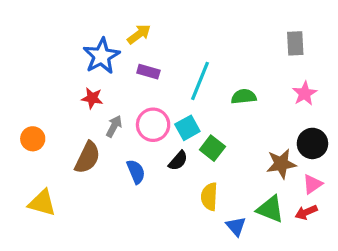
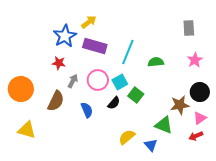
purple rectangle: (148, 72) -> (95, 46), size x1.6
orange circle: (33, 139) -> (21, 89), size x1.6
yellow semicircle: (209, 197) -> (127, 137), moved, turned 48
green triangle: (270, 209) -> (164, 125), moved

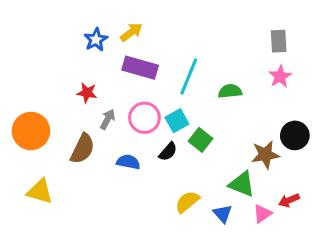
blue star: (65, 36) -> (96, 40), moved, size x0.7
pink star: (195, 60) -> (280, 76), moved
blue semicircle: (87, 110) -> (128, 162), turned -56
pink triangle: (200, 118) -> (262, 214), moved

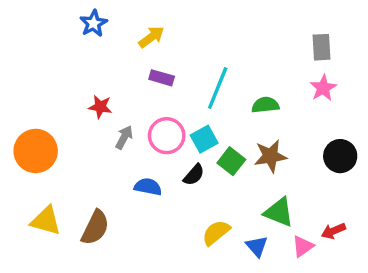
blue star: (96, 40) -> (93, 23), moved
purple rectangle: (140, 68) -> (162, 78), size x0.6
brown semicircle: (83, 149) -> (95, 228), moved
brown star: (265, 155) -> (270, 156), moved

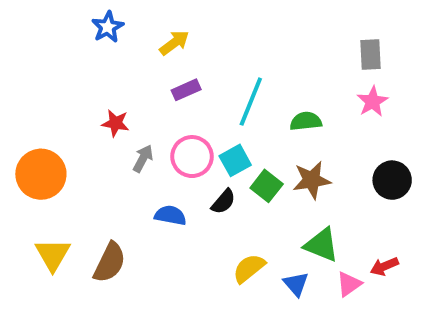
purple rectangle: (162, 78) -> (186, 90), turned -40
yellow triangle: (46, 221) -> (53, 255), turned 44

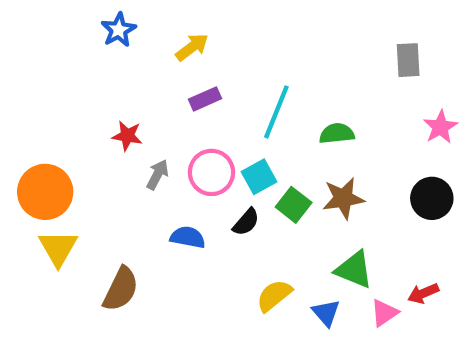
pink star: (372, 102) -> (440, 127), moved
yellow triangle: (53, 255) -> (58, 248), moved

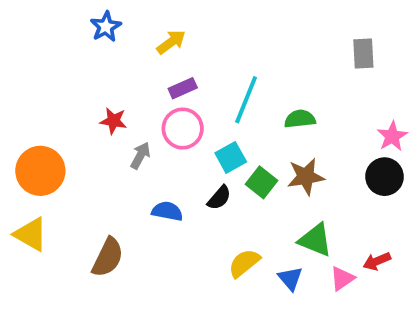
pink star: (440, 127) -> (392, 136), moved
pink circle: (211, 172) -> (183, 129), moved
yellow triangle: (58, 248) -> (31, 234), moved, turned -30

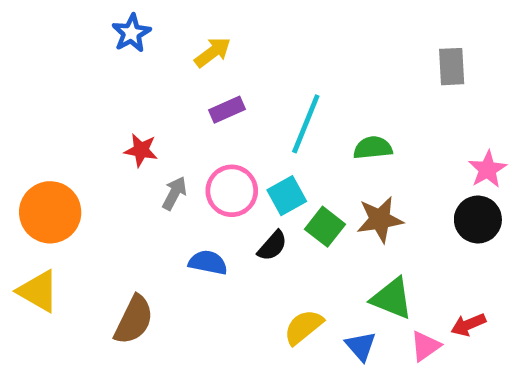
pink circle: (183, 129) -> (232, 191), moved

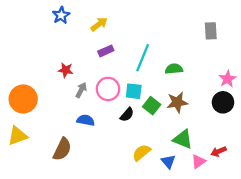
cyan square: (287, 196) -> (134, 91), turned 36
blue semicircle: (208, 262) -> (86, 120), moved
yellow triangle: (38, 291) -> (18, 136), turned -50

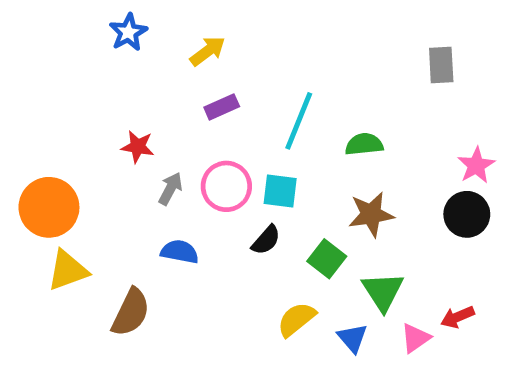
green square: (152, 106) -> (327, 259), moved
yellow triangle: (18, 136) -> (68, 270), moved
green triangle: (183, 139) -> (383, 291), turned 35

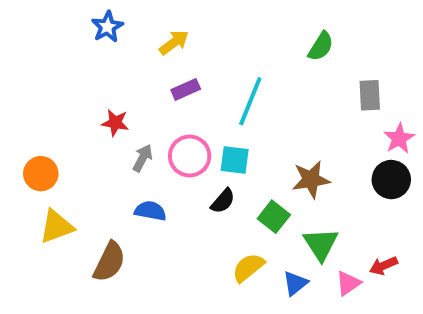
gray rectangle: (441, 65) -> (370, 95), moved
green semicircle: (364, 144) -> (321, 46), moved, turned 128
orange circle: (49, 207) -> (41, 174), size x0.7
blue triangle: (352, 338) -> (295, 283), turned 32

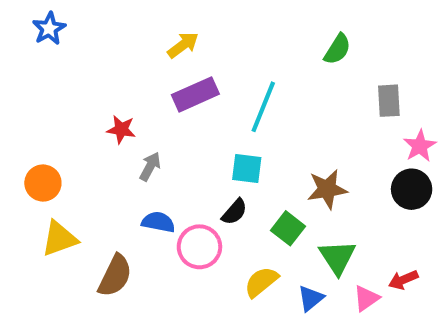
blue star: (107, 27) -> (49, 29), moved
purple rectangle: (186, 89) -> (195, 94), size x1.5
pink circle: (190, 156) -> (199, 247), moved

